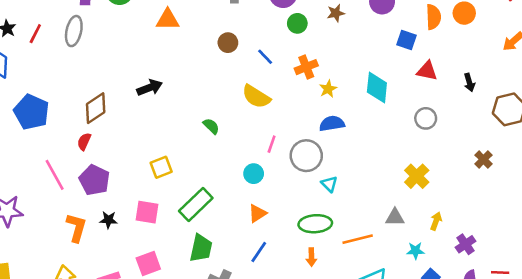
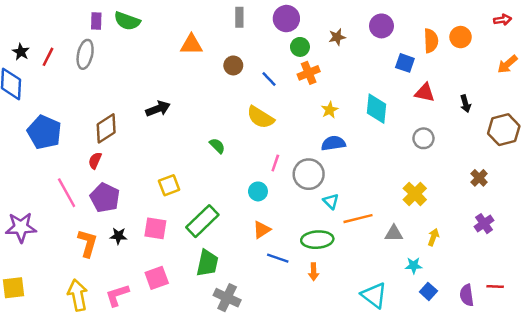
orange triangle: (168, 20) -> (191, 44), moved
orange cross: (306, 67) -> (309, 73), moved
orange line: (358, 239) -> (358, 219), moved
purple cross: (466, 244) -> (484, 224), moved
blue line: (259, 252) -> (278, 258), moved, turned 75

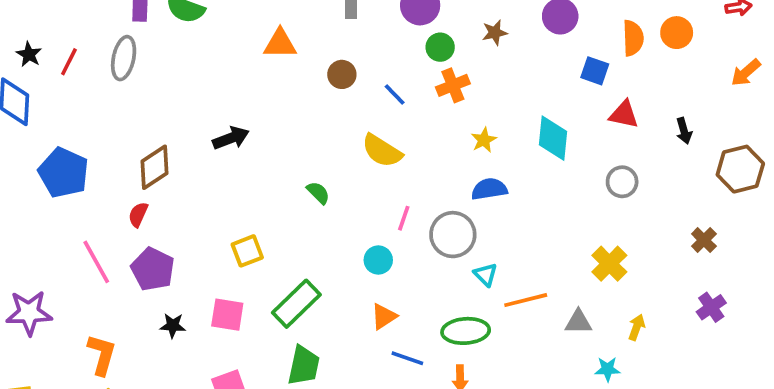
orange L-shape: (88, 243) -> (102, 355), moved

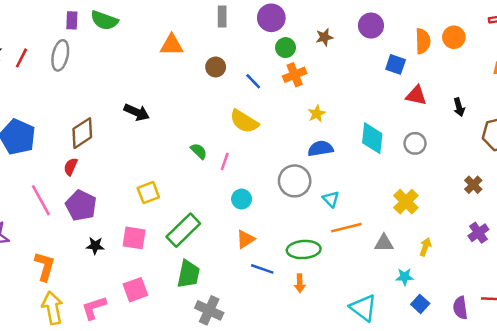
black arrow: (231, 138) -> (137, 112), turned 45
cyan diamond: (553, 138) -> (372, 138), moved
pink line: (404, 218) -> (225, 161), moved
cyan triangle: (486, 275) -> (331, 199), moved

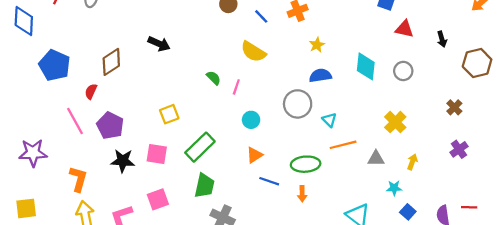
red semicircle: (71, 167) -> (91, 91), moved
black star: (95, 246) -> (123, 161), size x1.5

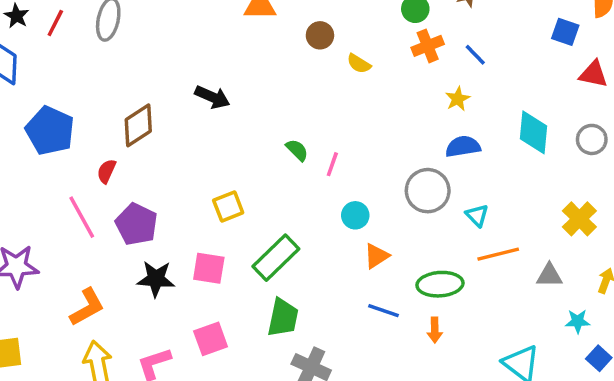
blue line: (261, 16) -> (475, 55), moved
yellow semicircle: (253, 52) -> (359, 64), moved, size x0.6
orange triangle: (254, 155) -> (376, 256), moved
orange L-shape: (78, 179) -> (87, 307), turned 45

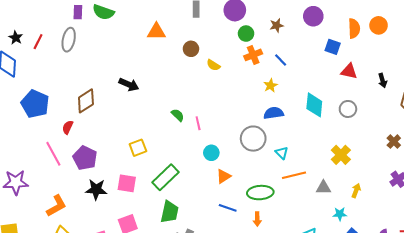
pink line: (332, 164) -> (198, 123), turned -32

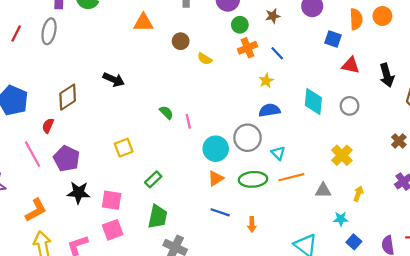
black arrow: (383, 80) -> (387, 75), size x1.5
cyan circle: (211, 153) -> (216, 149), moved, size x1.5
green rectangle: (165, 177) -> (153, 179), size x0.6
pink square: (127, 183) -> (112, 200), moved
green ellipse: (260, 193) -> (253, 179), moved

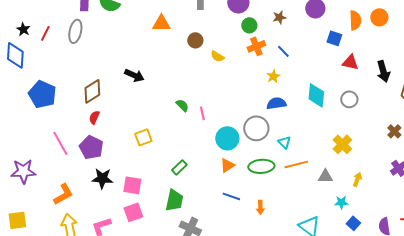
red semicircle: (48, 126) -> (94, 117), moved
green rectangle: (153, 179) -> (179, 167), moved

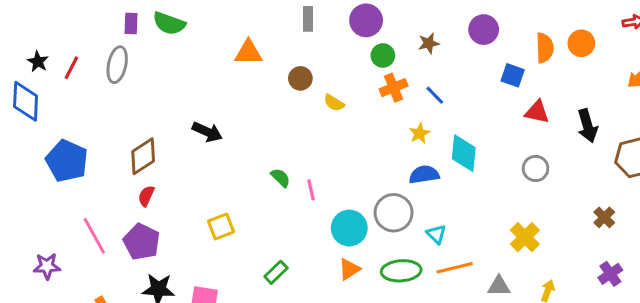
cyan diamond: (316, 95) -> (464, 153), moved
purple star: (23, 171) -> (47, 266), moved, size x0.7

